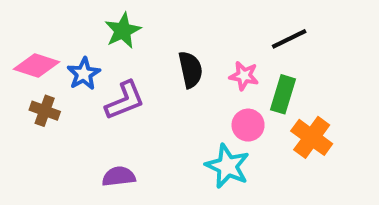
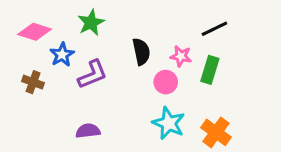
pink diamond: (36, 66) -> (35, 32), moved
pink circle: (248, 125) -> (166, 82), moved
orange cross: (312, 137) -> (216, 132), moved

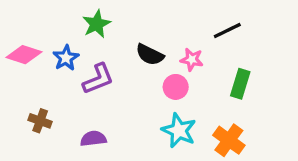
pink diamond: (35, 32) -> (24, 55), moved
black semicircle: (141, 52) -> (150, 55), turned 128
green rectangle: (210, 70) -> (240, 84), moved
brown cross: (33, 82) -> (40, 121), moved

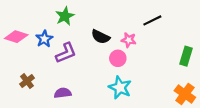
green rectangle: (240, 84) -> (186, 56), moved
brown cross: (40, 121) -> (27, 81), turned 32
orange cross: (229, 140) -> (185, 94), moved

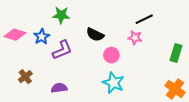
green star: (65, 16) -> (61, 15), turned 30
pink star: (129, 40) -> (135, 38), moved

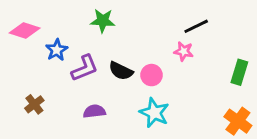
green star: (61, 15) -> (103, 21), moved
pink diamond: (15, 35) -> (25, 30), moved
black semicircle: (95, 35) -> (121, 71), moved
purple semicircle: (59, 88) -> (94, 111), moved

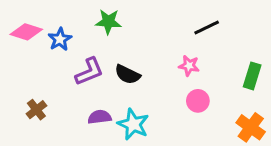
blue star: (57, 50) -> (60, 39), moved
pink star: (184, 51) -> (189, 66), moved
pink circle: (152, 75) -> (198, 101), moved
cyan star: (154, 113) -> (133, 124), moved

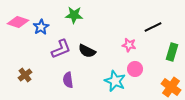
black line: (207, 27) -> (153, 27), moved
purple semicircle: (100, 117) -> (68, 80), turned -91
cyan star: (133, 124) -> (115, 81), moved

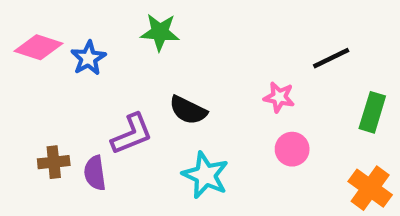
purple L-shape: (61, 49) -> (132, 134), moved
brown cross: (25, 75) -> (54, 162), turned 32
purple semicircle: (68, 80) -> (95, 173), moved
cyan star: (115, 81) -> (205, 175), moved

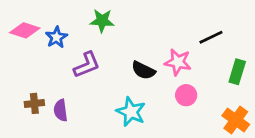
pink star: (279, 97) -> (178, 62), size x1.4
black semicircle: (188, 110) -> (143, 70), moved
purple L-shape: (132, 134) -> (87, 65), moved

